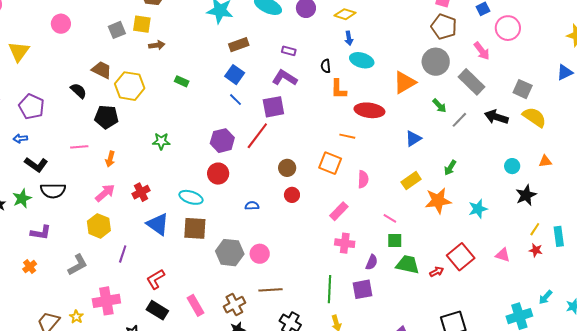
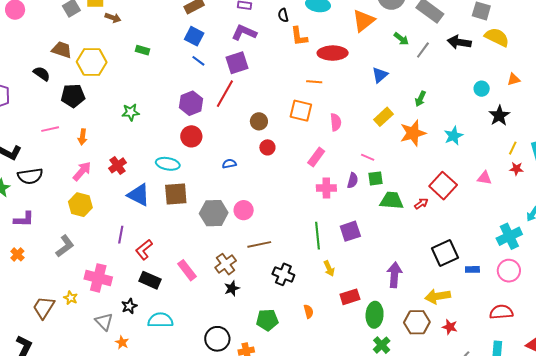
brown arrow: (157, 45) -> (113, 18), turned 35
purple line: (123, 254) -> (121, 235), moved
purple semicircle: (372, 262) -> (353, 180), moved
pink cross: (106, 301) -> (98, 278), turned 32

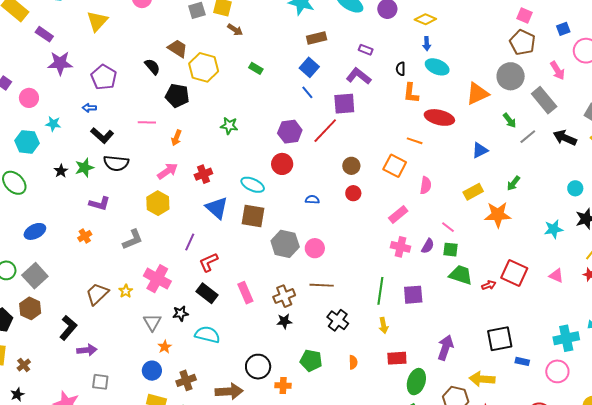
cyan star: (454, 136) -> (554, 229), moved
red square: (443, 186) -> (514, 273), turned -32

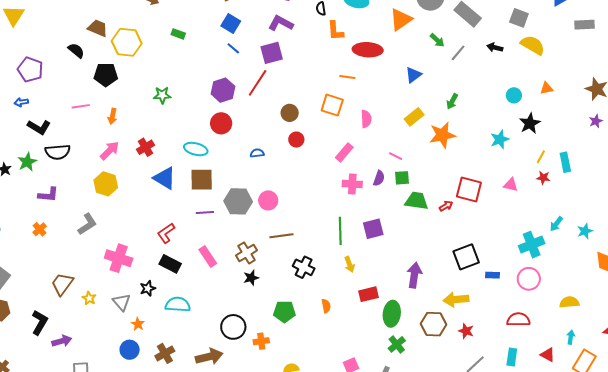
black arrow: (565, 138) -> (495, 48), size x0.7
purple line: (190, 242) -> (205, 213), moved, turned 72
yellow star: (126, 291) -> (89, 298), moved

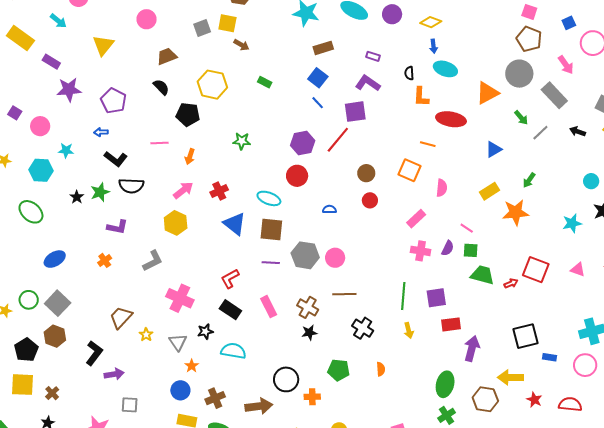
brown trapezoid: (98, 28) -> (167, 56), moved, turned -50
brown cross: (247, 253) -> (308, 307), turned -35
red rectangle: (368, 294) -> (451, 324), moved
red star: (466, 331) -> (534, 400), moved

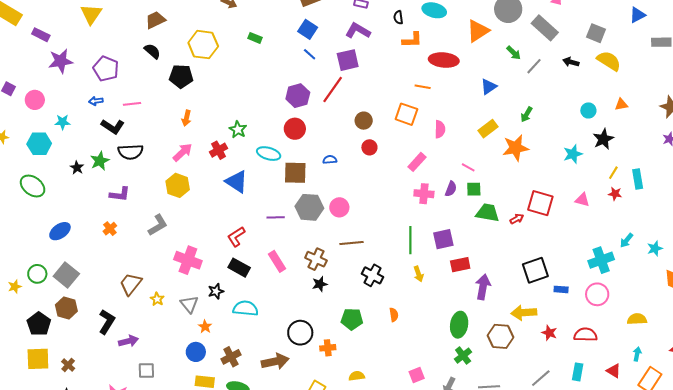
orange L-shape: (421, 97) -> (412, 40), turned -90
green star: (242, 141) -> (238, 130), moved, turned 30
pink line: (159, 143) -> (132, 104), moved
brown square: (271, 230) -> (295, 173), moved

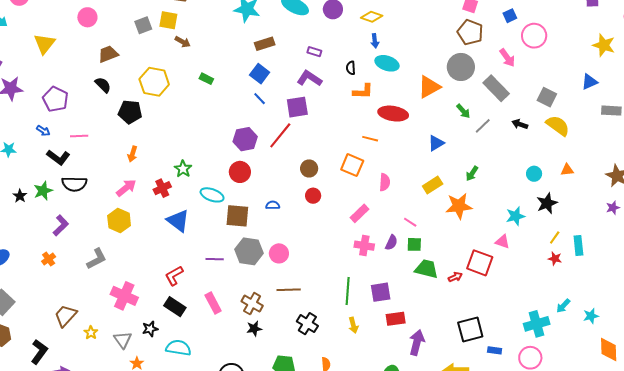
blue arrow: (96, 101) -> (43, 131), turned -144
purple L-shape: (120, 194) -> (61, 225), turned -55
pink triangle: (582, 200) -> (503, 242), moved

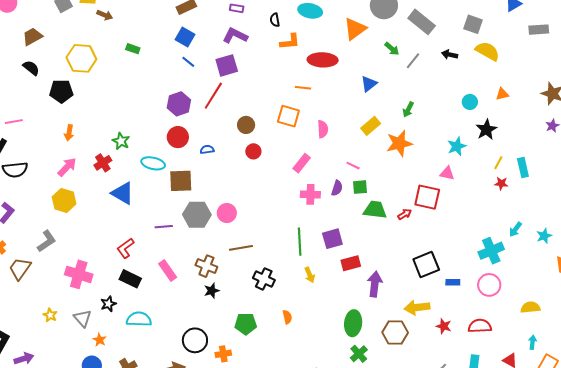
blue semicircle: (273, 205) -> (207, 150), moved
brown trapezoid: (66, 316) -> (20, 269), moved

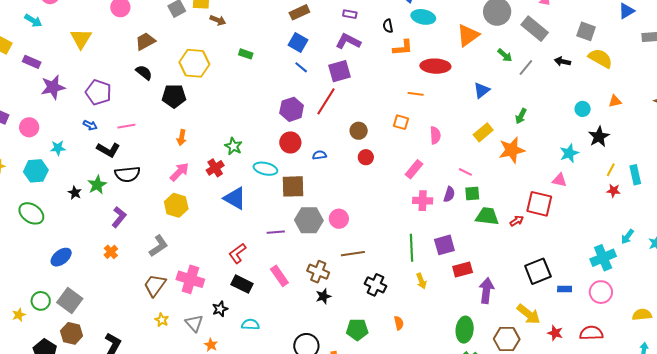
orange square: (288, 116) -> (401, 122), size x0.7
brown trapezoid: (20, 269) -> (155, 285), moved
yellow arrow: (417, 307) -> (529, 314), turned -135
cyan semicircle: (139, 319) -> (250, 324), size x0.7

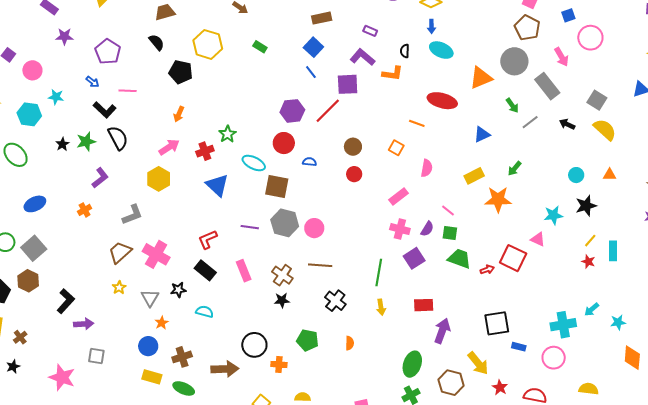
orange L-shape: (403, 48) -> (393, 73), moved
purple star: (53, 87) -> (64, 36), size x0.7
black semicircle: (127, 174) -> (118, 138), turned -125
purple square: (444, 245) -> (414, 258), moved, turned -30

